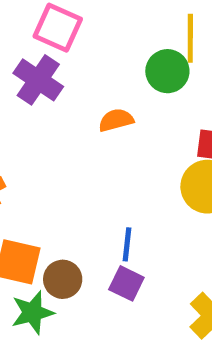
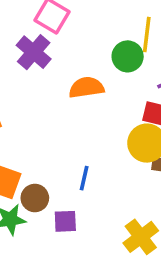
orange semicircle: (116, 120) -> (86, 88), size x1.4
purple square: (126, 283) -> (65, 221), moved, turned -35

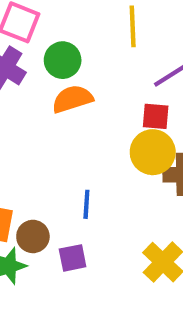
green circle: (128, 56) -> (63, 60), moved

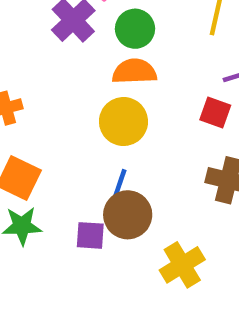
yellow circle: (153, 152) -> (123, 122), moved
brown circle: (33, 236) -> (128, 215), moved, size x1.4

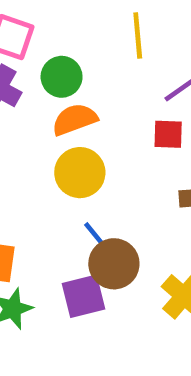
blue line: (119, 184) -> (96, 236), turned -40
purple square: (90, 235) -> (83, 296), size x1.4

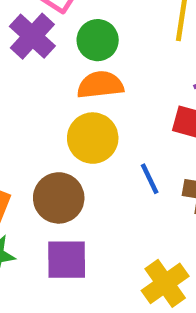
blue line: (96, 236) -> (150, 179), moved
brown circle: (114, 264) -> (59, 198), moved

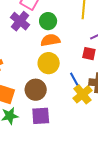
yellow cross: (165, 283) -> (82, 94), moved

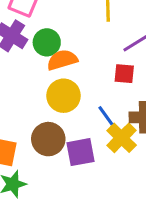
green circle: (48, 21) -> (47, 42), moved
purple square: (41, 116) -> (81, 152), moved

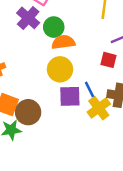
brown circle: (48, 139) -> (28, 112), moved
purple square: (81, 152) -> (70, 96), moved

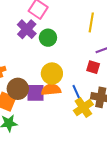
orange semicircle: (63, 42) -> (51, 90), moved
purple square: (70, 96) -> (36, 93), moved
brown circle: (28, 112) -> (18, 89), moved

